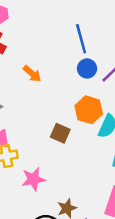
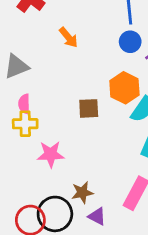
brown square: (60, 133) -> (89, 108), turned -36

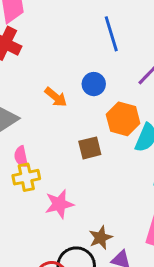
orange arrow: (68, 37) -> (56, 97), moved
blue circle: (130, 42) -> (94, 84), moved

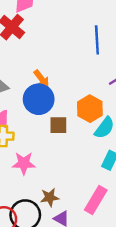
blue circle: (94, 84) -> (39, 99), moved, size x1.6

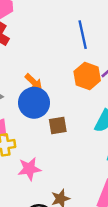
orange hexagon: (90, 109) -> (87, 76), moved

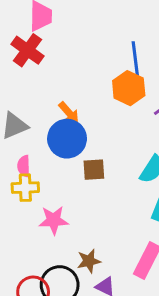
orange hexagon: (87, 76) -> (129, 88), moved

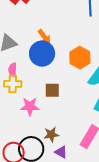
orange hexagon: (129, 88) -> (80, 58), moved
brown square: (94, 170) -> (52, 90), moved

